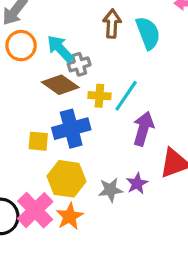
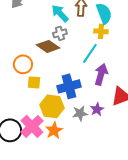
orange circle: (21, 46) -> (23, 64), moved
cyan arrow: (60, 49) -> (60, 13), moved
yellow cross: (99, 96) -> (101, 31), moved
blue cross: (71, 129) -> (69, 86), moved

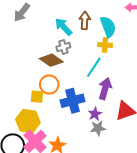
orange circle: (23, 64) -> (49, 85), moved
yellow hexagon: (52, 106) -> (28, 121), moved
purple star: (97, 109) -> (95, 114), moved
gray star: (80, 113) -> (98, 128), moved

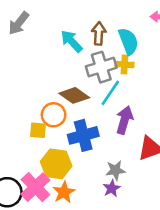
gray cross: (63, 47) -> (101, 67), moved, size x1.6
brown diamond: (51, 60) -> (74, 95), moved
purple star: (95, 114) -> (112, 188), moved
yellow hexagon: (28, 121) -> (56, 164), moved

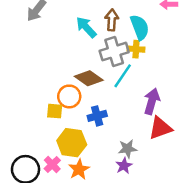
purple arrow: (125, 120) -> (152, 101), moved
blue cross: (83, 135) -> (97, 116), size x0.7
pink cross: (35, 187) -> (52, 164), size x0.6

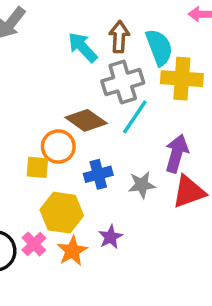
yellow cross: (136, 49) -> (182, 79), moved, size x1.6
gray star: (128, 149) -> (142, 185), moved
purple star: (124, 166) -> (110, 237), moved

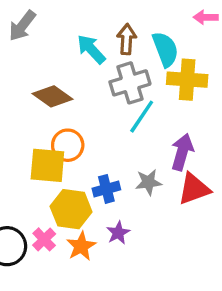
brown diamond: (86, 120) -> (53, 96), moved
yellow square: (37, 167) -> (47, 165), size x1.6
blue cross: (98, 174) -> (106, 189), moved

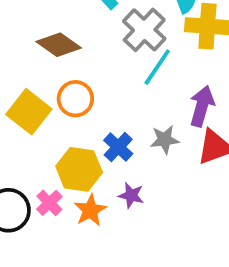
gray cross: (130, 83) -> (144, 30), turned -30
yellow square: (47, 165) -> (29, 112), moved, turned 33
blue cross: (106, 189) -> (118, 147), turned -32
purple star: (118, 233) -> (131, 195), turned -30

